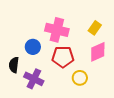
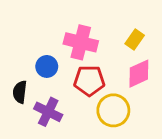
yellow circle: (80, 78) -> (113, 110), size x1.5

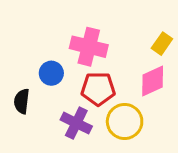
yellow rectangle: (135, 40) -> (162, 44), moved
purple cross: (48, 112) -> (76, 123), moved

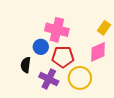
blue circle: (51, 73) -> (41, 47), moved
black semicircle: (22, 101) -> (26, 65), moved

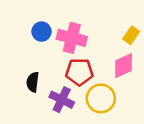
blue circle: (41, 47) -> (42, 32), moved

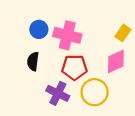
black semicircle: (33, 82) -> (33, 61), moved

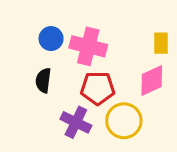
yellow rectangle: (123, 33) -> (161, 43), turned -35

